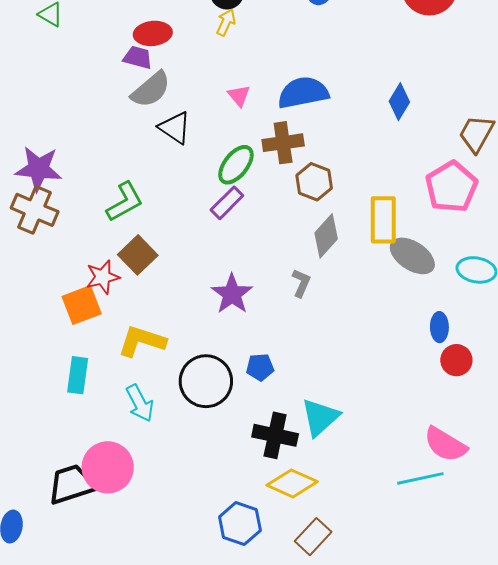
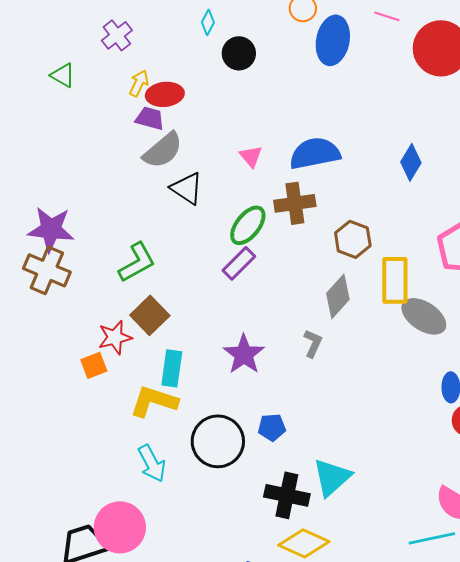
yellow arrow: (226, 22) -> (139, 83), moved
brown hexagon: (314, 182) -> (353, 239), moved
orange square: (82, 305) -> (94, 365), size x0.7
cyan rectangle: (78, 375) -> (172, 368), moved

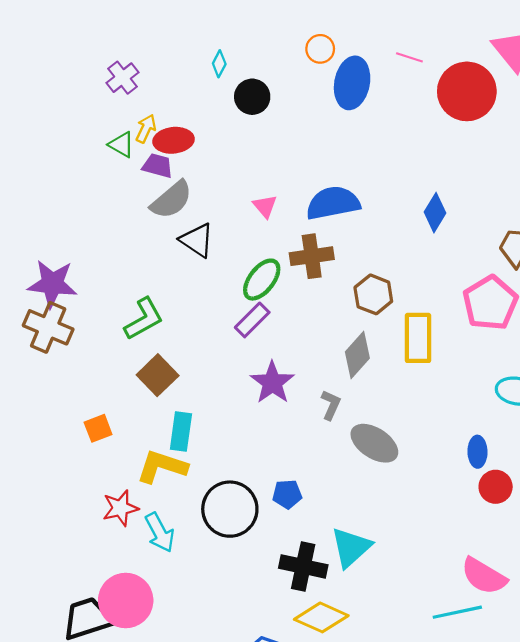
green triangle: (63, 75) -> (121, 145), moved
gray ellipse: (424, 316) -> (374, 443), moved
red star: (115, 337) -> (120, 508), moved
purple star: (244, 354) -> (272, 383), moved

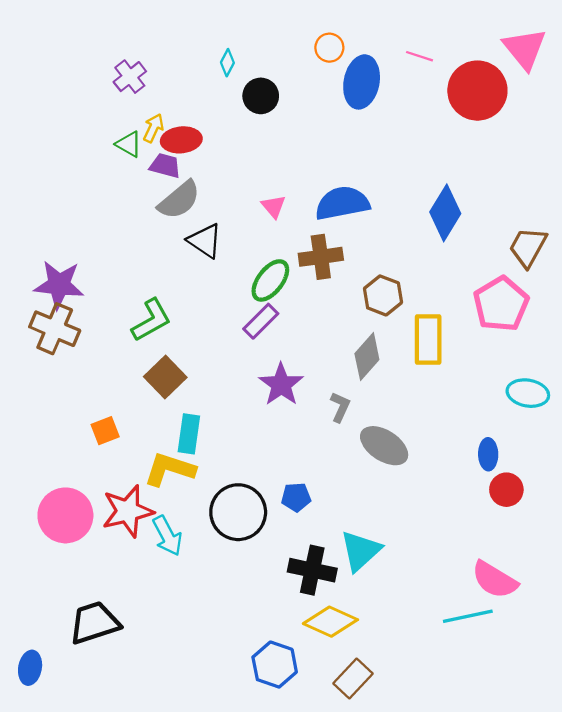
blue diamond: (435, 213) -> (445, 213), size x1.4
red star: (120, 508) -> (128, 511), size x1.4
pink circle: (126, 600) -> (65, 515), moved

